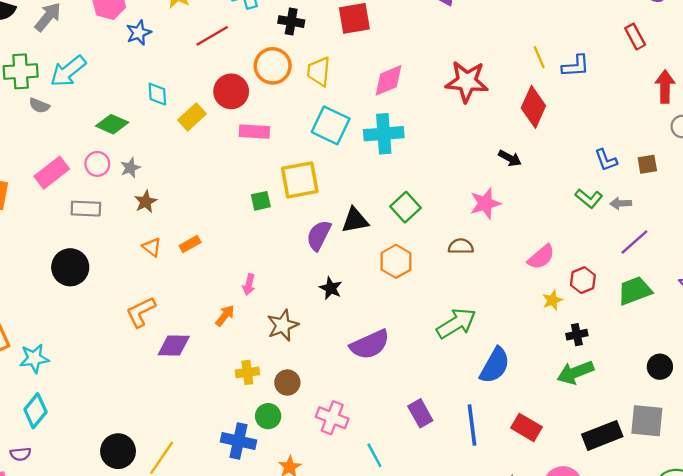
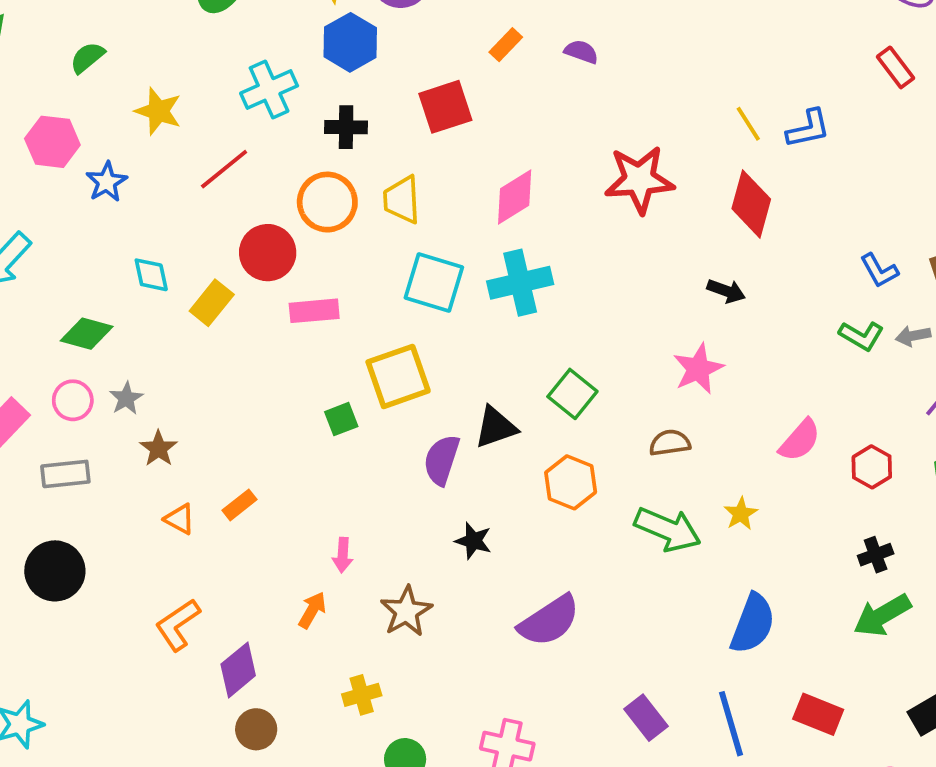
yellow star: (552, 300) -> (741, 514), moved
green arrow: (456, 323) -> (668, 529), moved, turned 63
purple diamond: (174, 345) -> (238, 670), turned -32
brown circle: (287, 383) -> (256, 729), moved

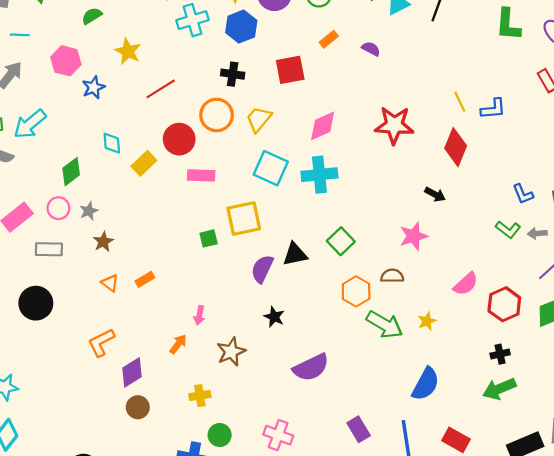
cyan cross: (269, 89) -> (193, 20), moved
yellow trapezoid: (402, 200) -> (259, 119), turned 36
green diamond: (87, 334) -> (71, 172), turned -60
red hexagon: (872, 467) -> (504, 304), size x1.4
orange hexagon: (571, 482) -> (356, 291), moved

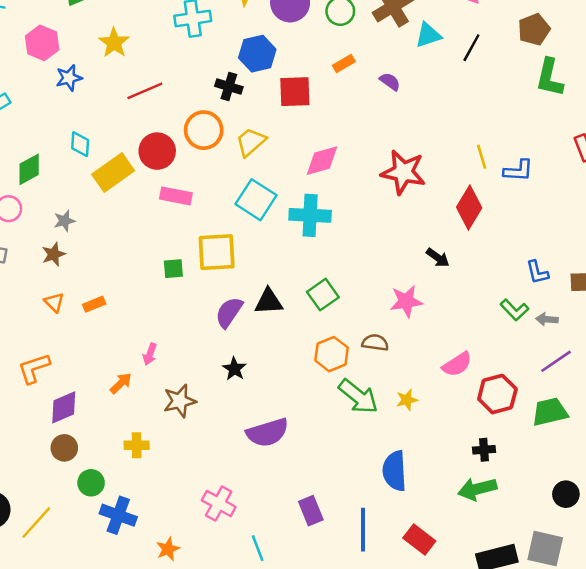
blue hexagon: (241, 27) -> (257, 54), moved
yellow rectangle: (144, 163) -> (113, 172), size x1.4
gray star: (89, 211) -> (64, 221), moved
blue semicircle: (426, 384) -> (395, 471), turned 140
green circle: (220, 435) -> (91, 483), moved

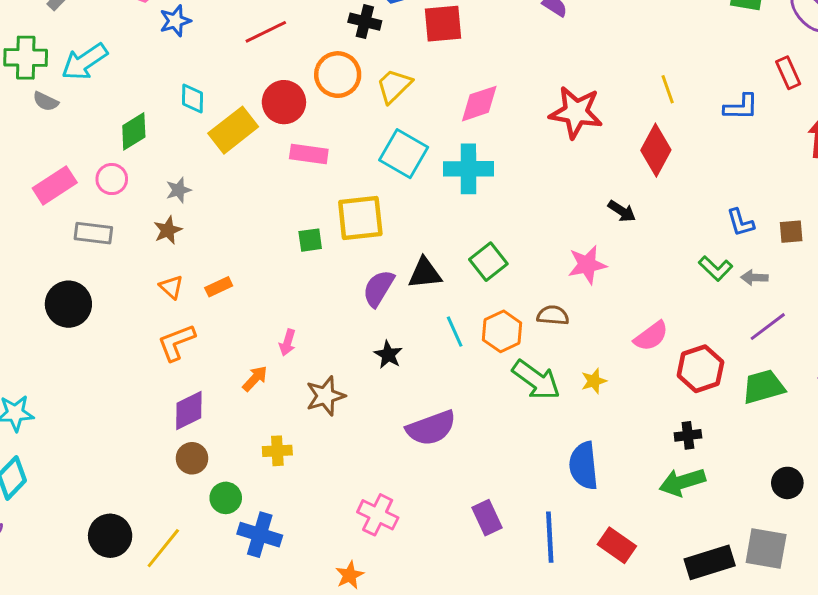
blue L-shape: (518, 171) -> (741, 107), moved
orange L-shape: (34, 368) -> (176, 342), moved
cyan line: (258, 548) -> (455, 332), moved
orange star: (168, 549) -> (350, 575), moved

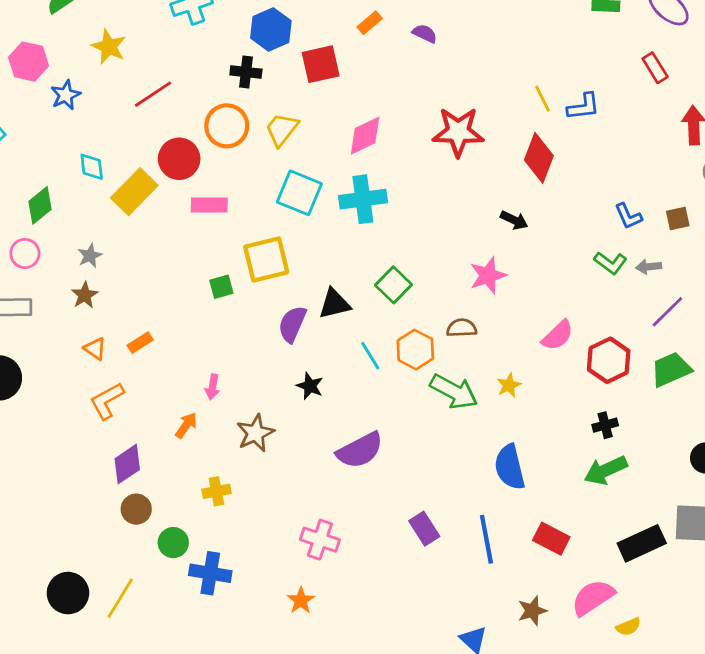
blue L-shape: (741, 107) -> (583, 107), moved

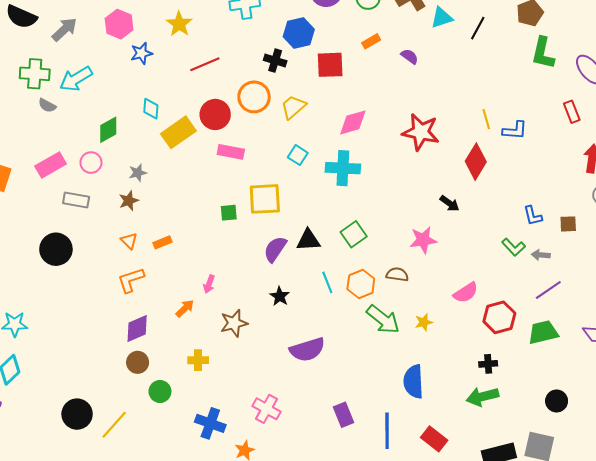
cyan square: (299, 193) -> (298, 155), size x0.6
blue cross: (210, 573) -> (210, 423), moved

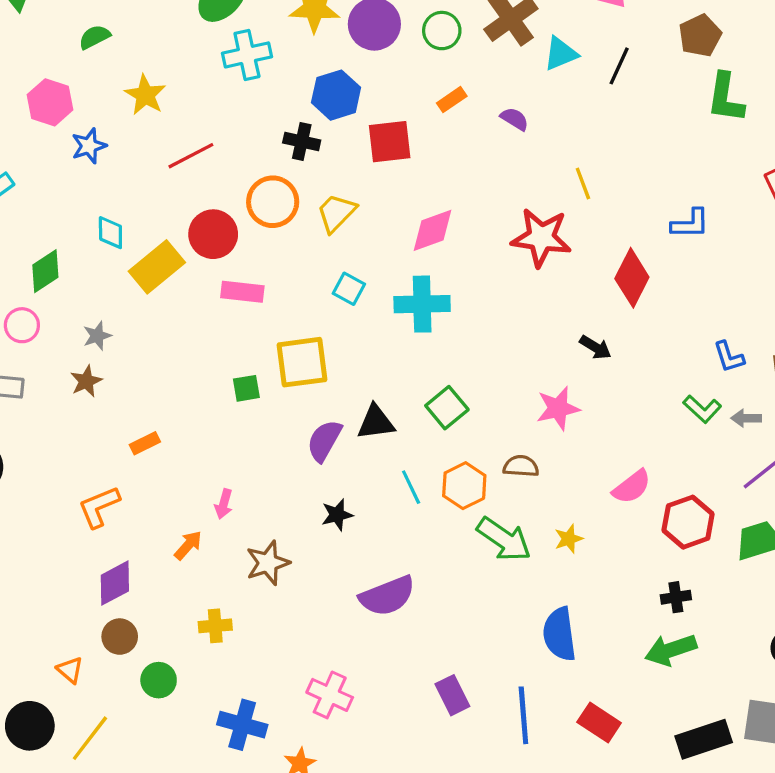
yellow line: (486, 119) -> (583, 184), moved
orange triangle: (129, 241) -> (70, 670), moved
black star: (280, 296) -> (337, 515), turned 30

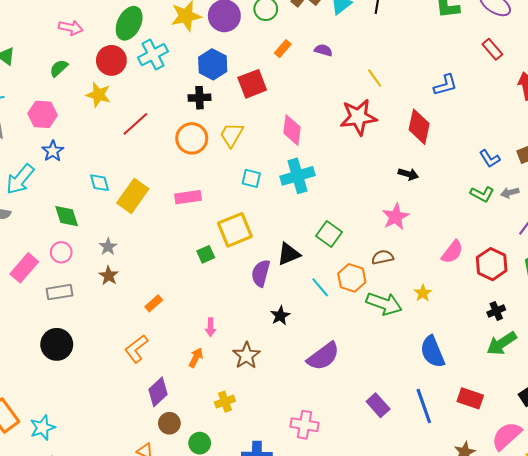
blue star: (89, 146) -> (53, 151), moved
pink diamond: (432, 230) -> (292, 130), turned -48
red circle: (213, 234) -> (111, 60), moved
green diamond: (45, 271) -> (67, 216), turned -60

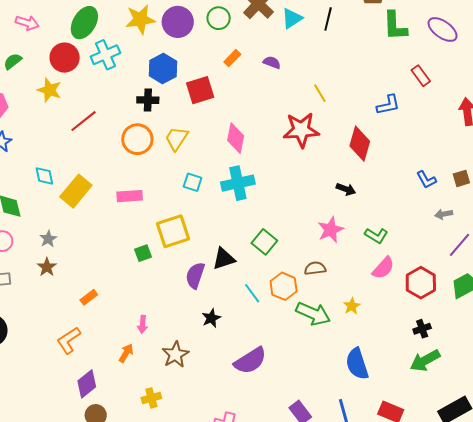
red rectangle: (492, 49) -> (421, 76), moved
green L-shape: (482, 194) -> (376, 236), moved

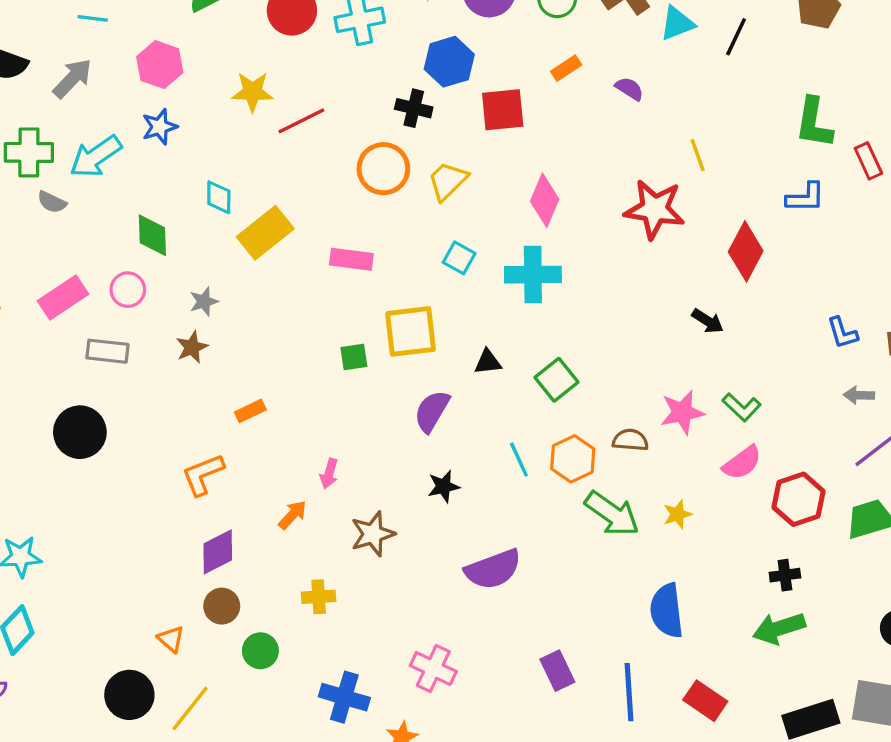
green L-shape: (395, 26) -> (814, 123), moved
yellow star: (49, 90) -> (253, 92), moved, turned -30
pink star: (331, 230) -> (682, 412), moved
black triangle: (224, 259) -> (488, 362), moved, size x0.7

